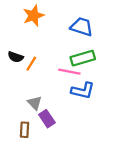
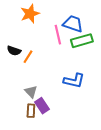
green rectangle: (83, 58) -> (82, 41), moved
pink line: (69, 72) -> (58, 35), moved, turned 66
brown rectangle: (25, 130) -> (31, 111), moved

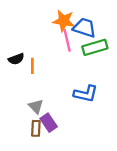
orange star: (30, 14) -> (64, 21), moved, turned 30
black semicircle: (14, 51) -> (16, 59), turned -40
orange line: (28, 57) -> (32, 66), turned -32

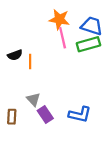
blue trapezoid: (84, 28) -> (92, 26), moved
blue L-shape: (86, 94) -> (80, 114), moved
brown rectangle: (36, 128) -> (12, 117), moved

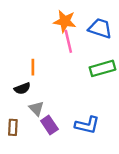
green rectangle: (88, 44) -> (102, 68), moved
black semicircle: (15, 55) -> (22, 88), moved

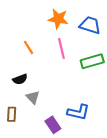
pink line: (68, 41) -> (61, 49), moved
orange line: (33, 67) -> (29, 47), moved, turned -32
purple rectangle: (49, 125) -> (53, 125), moved

